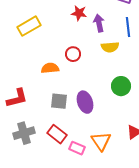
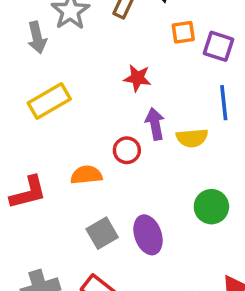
purple arrow: (99, 23) -> (155, 124), moved
red L-shape: (17, 98) -> (28, 193), moved
gray square: (59, 101) -> (102, 233), turned -36

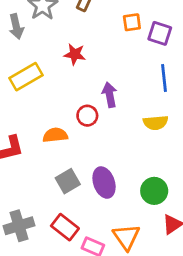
red star: (137, 78) -> (75, 54), moved
yellow semicircle: (192, 138) -> (156, 123), moved
green circle: (211, 207) -> (154, 191), moved

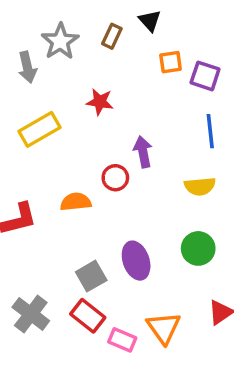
gray square: (68, 181) -> (91, 276), moved
green circle: (154, 191) -> (198, 248), moved
gray cross: (19, 226) -> (31, 314), turned -36

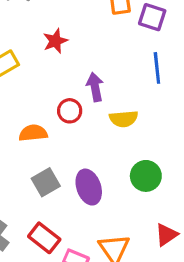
red star: (100, 102) -> (55, 41), turned -30
yellow semicircle: (200, 186) -> (124, 119), moved
gray square: (91, 276) -> (46, 182), moved

